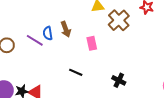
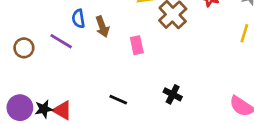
blue semicircle: (48, 33) -> (78, 19), moved
black line: (76, 72) -> (118, 100), moved

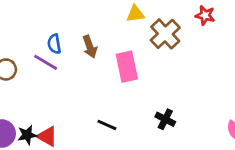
blue semicircle: (78, 19) -> (54, 44), moved
pink rectangle: (137, 45) -> (127, 67), size x1.5

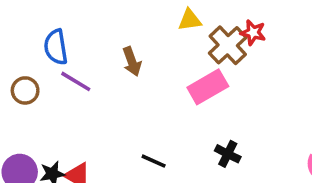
red star: (205, 15) -> (253, 33), moved
blue semicircle: (54, 44) -> (56, 47), moved, size x1.4
pink rectangle: (127, 67) -> (208, 87), moved, turned 72

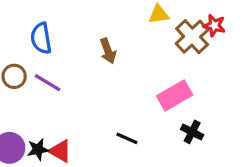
purple line: (76, 81) -> (47, 83), moved
pink rectangle: (208, 87) -> (175, 95), moved

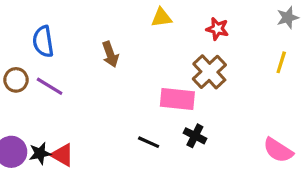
brown cross: (192, 37) -> (209, 72), moved
pink rectangle: (175, 95) -> (177, 99), turned 36
black line: (127, 138) -> (149, 142), moved

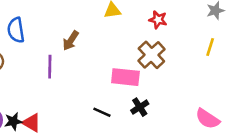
brown arrow: (110, 54) -> (71, 41), turned 54
purple line: (50, 86) -> (50, 67), moved, turned 60
black cross: (195, 136) -> (140, 107), turned 30

